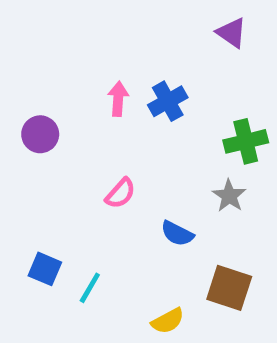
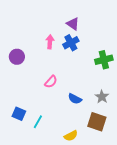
purple triangle: (232, 33) -> (73, 24), moved
gray star: (229, 196) -> (102, 97), moved

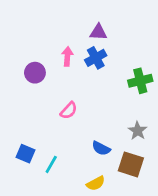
purple triangle: (73, 24) -> (98, 32), turned -32
purple circle: (17, 57) -> (35, 73), moved
blue semicircle: (75, 99) -> (101, 148), moved

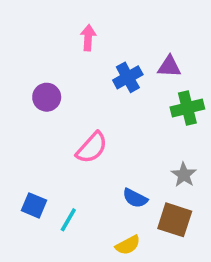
purple triangle: (98, 32) -> (169, 67), moved
pink arrow: (67, 56) -> (88, 38), moved
pink semicircle: (69, 110) -> (92, 148), size x1.4

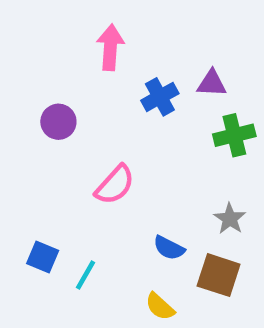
pink arrow: (88, 38) -> (110, 47), size x1.4
yellow semicircle: (128, 245) -> (160, 307), turned 70

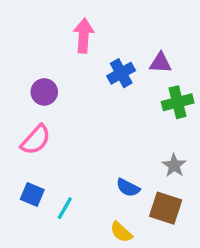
pink semicircle: (115, 185) -> (36, 140), moved

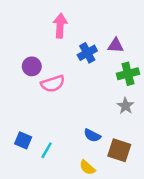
pink semicircle: (36, 140) -> (53, 84), moved, turned 30
gray star: (174, 165) -> (125, 106), moved

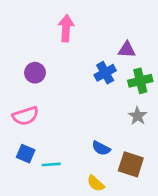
blue cross: (87, 53) -> (105, 73), moved
pink semicircle: (53, 84) -> (26, 116), moved
cyan line: (47, 150) -> (51, 164), turned 56

